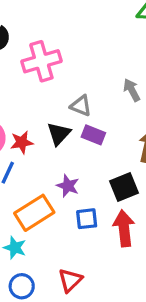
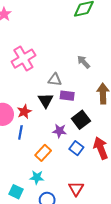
black square: (124, 187) -> (81, 120), moved
orange rectangle: (34, 213) -> (43, 153), size x0.7
blue square: (87, 219) -> (76, 148), turned -32

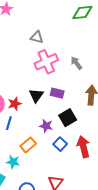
pink cross: (23, 59) -> (46, 62), moved
gray triangle: (55, 80) -> (37, 37), moved
cyan star: (37, 177) -> (13, 162), moved

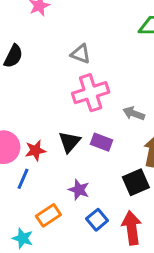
gray arrow: (76, 63) -> (134, 113), moved, turned -40
black square: (68, 118) -> (136, 182), moved

